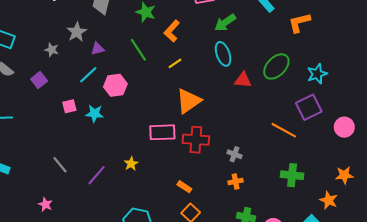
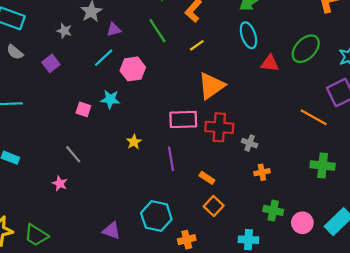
pink square: (69, 106) -> (83, 109), moved, turned 32
gray cross: (235, 154) -> (250, 143), moved
yellow star: (131, 164) -> (134, 142), moved
purple line: (97, 175) -> (171, 159), moved, turned -50
pink star: (45, 204) -> (60, 183), moved

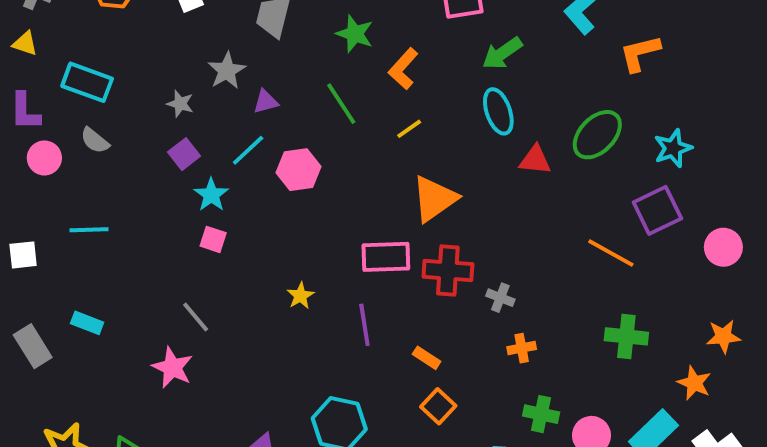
purple square: (51, 63) -> (184, 154), moved
cyan star: (110, 99) -> (211, 195), moved, turned 30
pink star: (60, 183) -> (172, 367), size x1.5

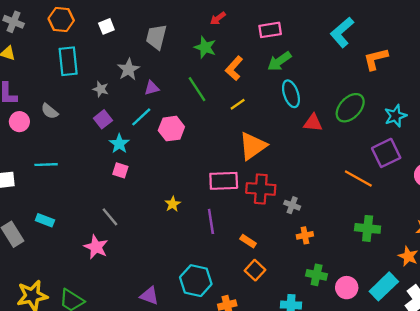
green arrow: (502, 53) -> (279, 61), moved
cyan rectangle: (87, 82) -> (68, 61), moved, turned 64

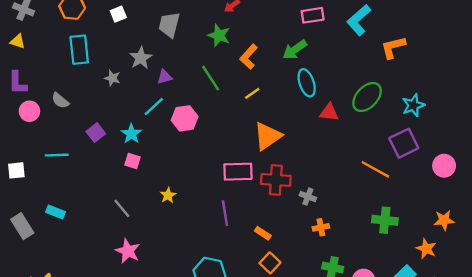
pink rectangle: (270, 30) -> (313, 15), moved
purple square: (103, 119) -> (96, 133), moved
yellow star: (173, 204) -> (168, 195), moved
pink star: (96, 247) -> (128, 251), moved

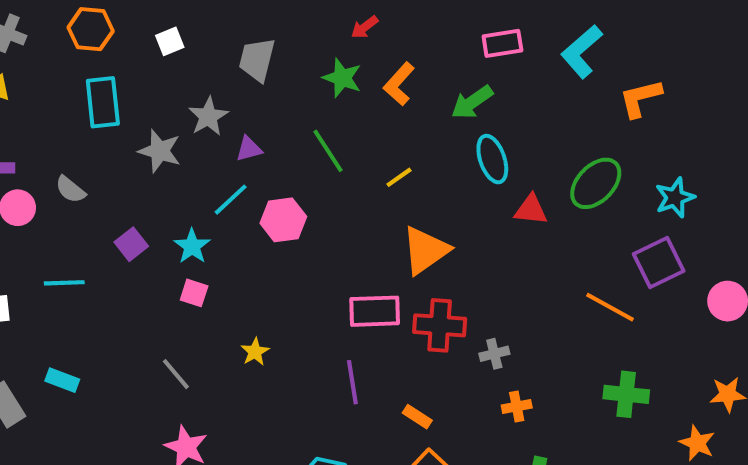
orange L-shape: (249, 57) -> (399, 84), moved
gray star: (112, 78) -> (160, 151), size x1.5
gray cross: (308, 197) -> (494, 354), turned -35

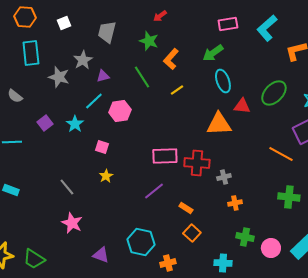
orange L-shape: (399, 84) -> (171, 59), moved
orange triangle: (425, 250) -> (219, 124), moved, turned 32
pink square: (194, 293) -> (102, 147), moved
purple line: (352, 382) -> (154, 191), turned 60

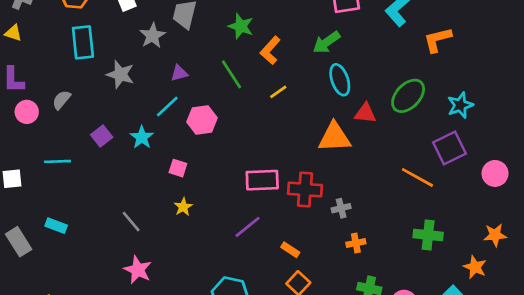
gray star: (83, 60) -> (152, 36), moved
gray semicircle: (15, 96) -> (62, 100), turned 91

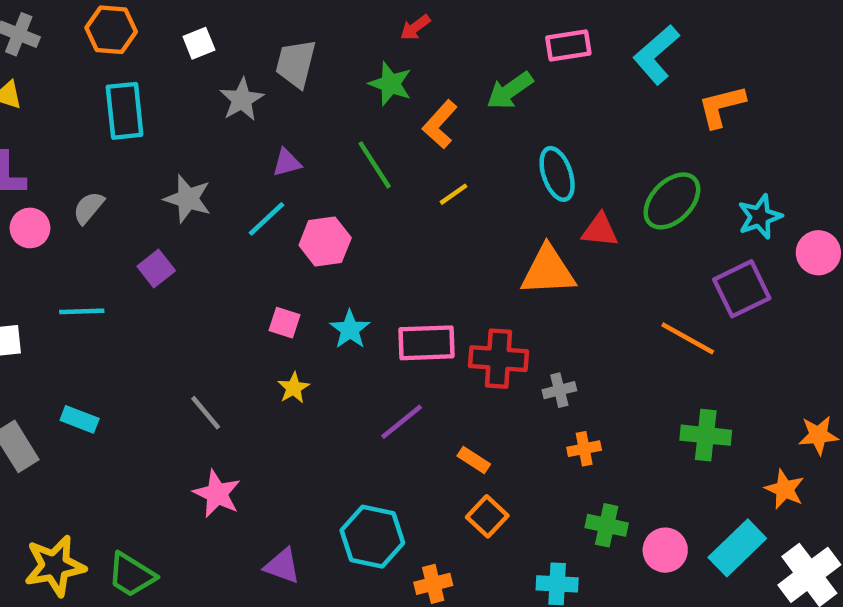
green arrow: (326, 42) -> (510, 91), moved
gray star: (120, 74) -> (188, 199), moved
cyan star: (142, 137) -> (350, 329), moved
pink circle: (495, 173) -> (818, 253), moved

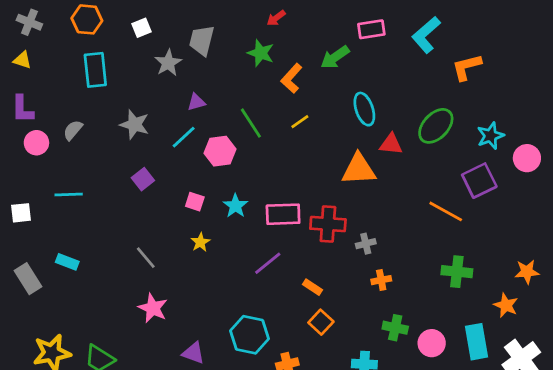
green line: (375, 165) -> (251, 123), moved
purple square: (156, 269) -> (143, 179), moved
cyan rectangle: (737, 548) -> (476, 342), turned -56

